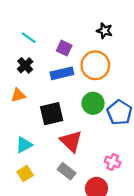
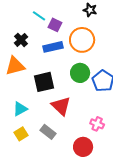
cyan line: (29, 38) -> (39, 16), moved
orange triangle: (18, 95) -> (15, 66), size x1.5
gray rectangle: (67, 171) -> (48, 132), moved

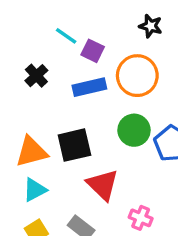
orange triangle: (15, 66) -> (31, 152), moved
pink cross: (97, 124) -> (141, 218), moved

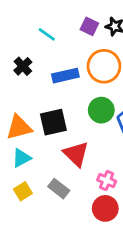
purple square: (93, 51) -> (89, 26), moved

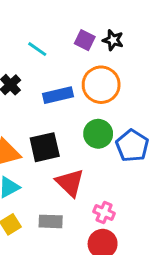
gray rectangle: (59, 189) -> (51, 221), turned -36

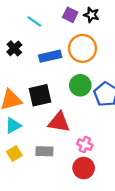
red triangle: (70, 183) -> (59, 122), turned -35

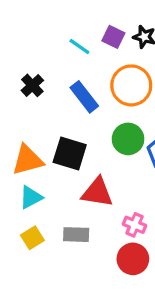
cyan line: (34, 22) -> (79, 47), moved
blue rectangle: (50, 56) -> (84, 97), turned 65
black square: (40, 95) -> (70, 154), turned 30

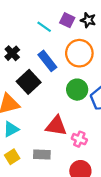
black square: (70, 154) -> (29, 82), moved, turned 30
pink cross: (135, 225) -> (79, 139), moved

